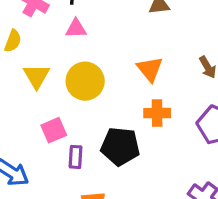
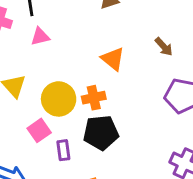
yellow circle: (85, 81) -> (59, 99), moved
orange cross: (157, 113) -> (94, 98), moved

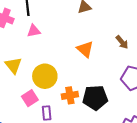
orange cross: (94, 98) -> (70, 95), moved
black pentagon: (101, 133) -> (95, 98), moved

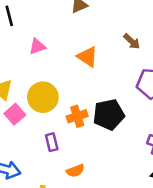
pink triangle: (34, 31) -> (37, 46), moved
pink square: (30, 98) -> (15, 114), moved

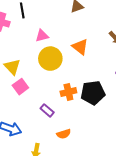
yellow circle: (43, 97) -> (50, 59), moved
purple rectangle: (52, 142) -> (47, 110), turned -40

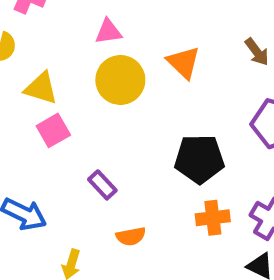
yellow triangle: (12, 67) -> (41, 88), turned -36
orange cross: (68, 92) -> (213, 218), moved

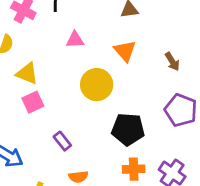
orange triangle: (184, 63) -> (125, 51), moved
yellow circle: (120, 80) -> (97, 85), moved

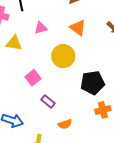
yellow triangle: (27, 74) -> (14, 43), moved
pink square: (33, 102) -> (33, 78), moved

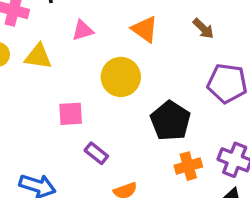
pink square: (33, 78) -> (71, 114), turned 35
black pentagon: (93, 83) -> (170, 121), turned -30

